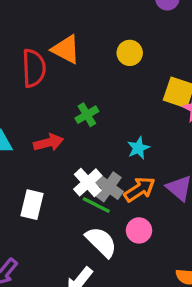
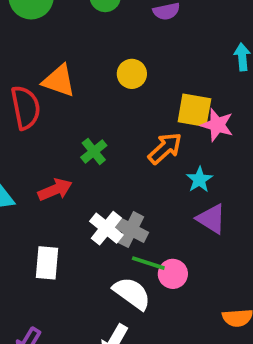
cyan star: (138, 148) -> (199, 180), moved
orange arrow: (140, 189) -> (165, 148), moved
green line: (96, 205) -> (148, 263), moved

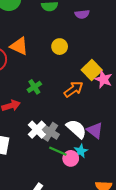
yellow square: (194, 110) -> (92, 70), turned 30
cyan star: (199, 180) -> (81, 151), moved
white semicircle: (132, 293) -> (76, 129), moved

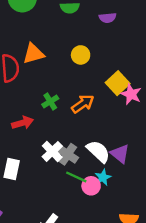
orange triangle: (19, 46) -> (33, 54), turned -42
orange arrow: (74, 89) -> (83, 104), moved

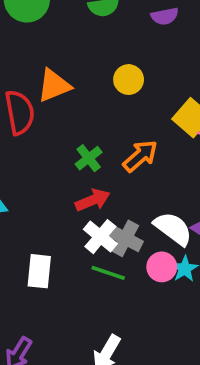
red arrow: (23, 123) -> (93, 200), moved
green line: (76, 177) -> (108, 273), moved
pink circle: (91, 186) -> (162, 267), moved

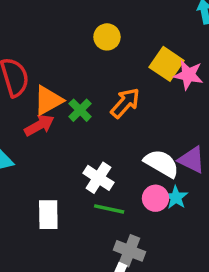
orange triangle: (54, 86) -> (48, 100), moved
red arrow: (93, 200) -> (39, 125), moved
gray cross: (125, 238) -> (129, 251), moved

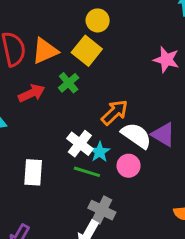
yellow square: (167, 64) -> (87, 51), moved
orange triangle: (48, 100) -> (45, 51), moved
orange arrow: (125, 103) -> (115, 112), moved
cyan star: (176, 197) -> (100, 152), moved

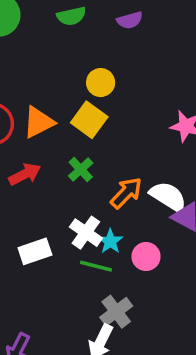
green cross: (69, 83) -> (81, 169), moved
white semicircle: (136, 136) -> (168, 197), moved
white rectangle: (33, 172) -> (35, 251), moved, turned 70
gray cross: (102, 210) -> (116, 312), turned 30

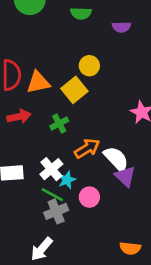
gray cross: (116, 312) -> (56, 211), moved

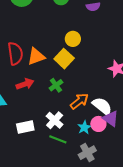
cyan star: (67, 180) -> (84, 127), moved
pink circle: (89, 197) -> (98, 124), moved
gray cross: (56, 211) -> (87, 153), moved

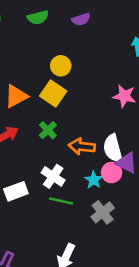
orange arrow: (79, 101) -> (82, 146), turned -126
white semicircle: (102, 106) -> (113, 148), turned -135

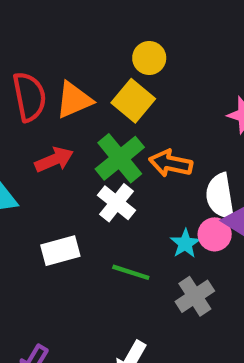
green cross: (48, 130) -> (120, 158), size x1.6
orange arrow: (82, 146) -> (171, 163), moved
white cross: (53, 176) -> (116, 203), moved

